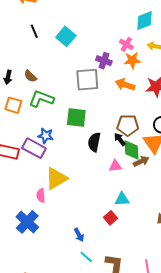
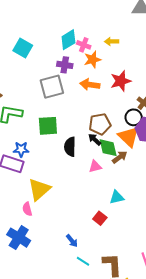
cyan diamond: (145, 21) -> (68, 40), moved
cyan triangle: (122, 199) -> (117, 197), moved

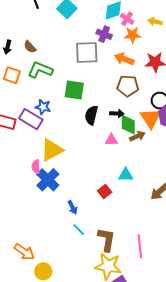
brown pentagon: (100, 124) -> (128, 86), moved
black arrow: (95, 139) -> (117, 113), turned 128
blue cross: (19, 238) -> (48, 180), moved

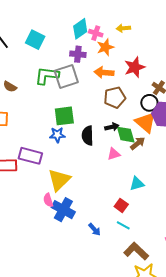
green L-shape: (40, 70) -> (47, 76), moved
blue star: (43, 107) -> (57, 135), moved
cyan line: (79, 230) -> (123, 225), moved
brown L-shape: (107, 240) -> (136, 251), turned -40

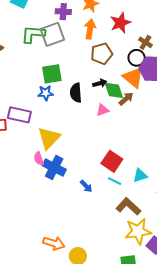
orange arrow: (104, 73) -> (90, 29), turned 96
cyan triangle: (137, 184) -> (140, 175), moved
red square: (121, 205) -> (112, 161), size x1.5

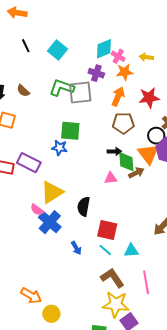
black semicircle: (76, 93) -> (84, 207), moved
pink semicircle: (39, 159) -> (37, 210), turned -48
red square: (112, 161) -> (107, 230), turned -35

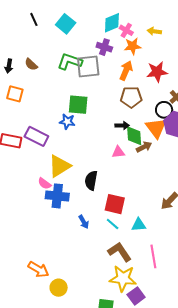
blue cross: (50, 222) -> (57, 196), turned -35

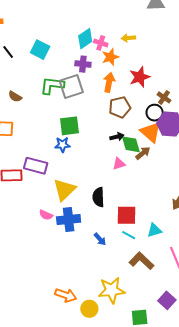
pink semicircle: (45, 184) -> (46, 215), moved
yellow star: (123, 278) -> (111, 290), moved

